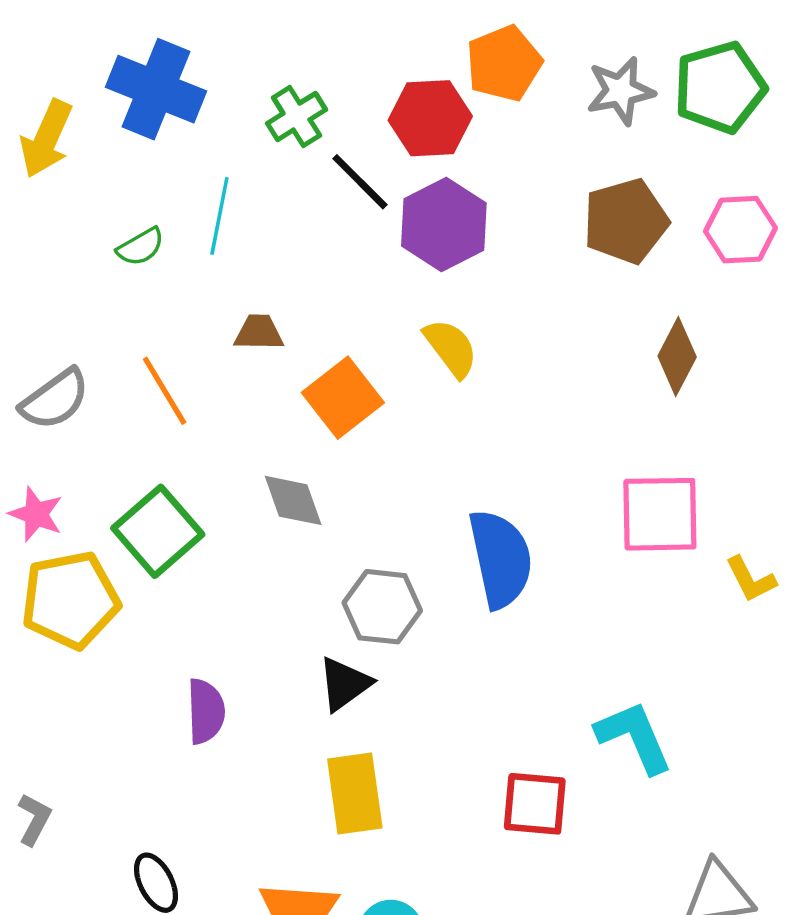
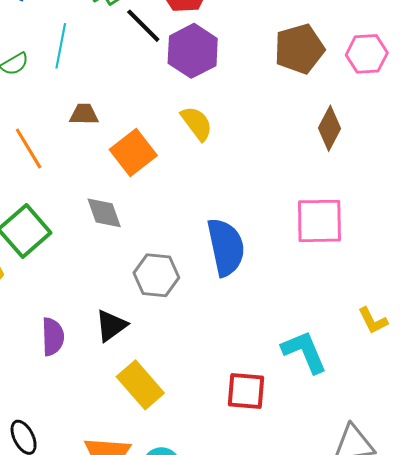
yellow L-shape: (751, 579) -> (373, 321), moved
black triangle: (345, 684) -> (111, 326), moved
yellow rectangle: (355, 794) -> (140, 385), turned -33

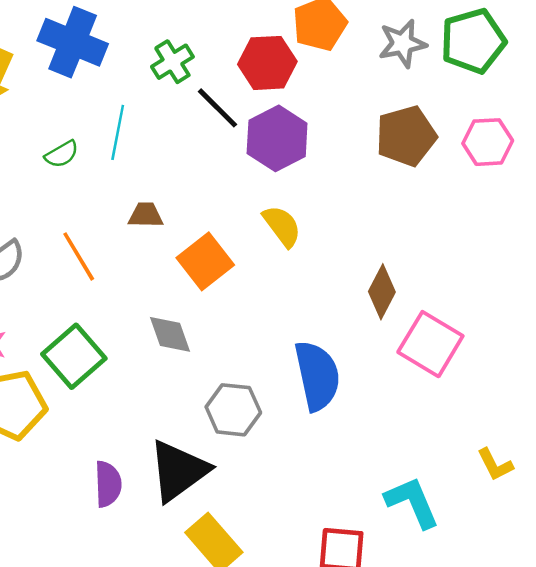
brown diamond: (329, 128) -> (382, 292), moved
pink square: (319, 221) -> (430, 344), turned 32
black triangle: (111, 326) -> (179, 471), size x1.6

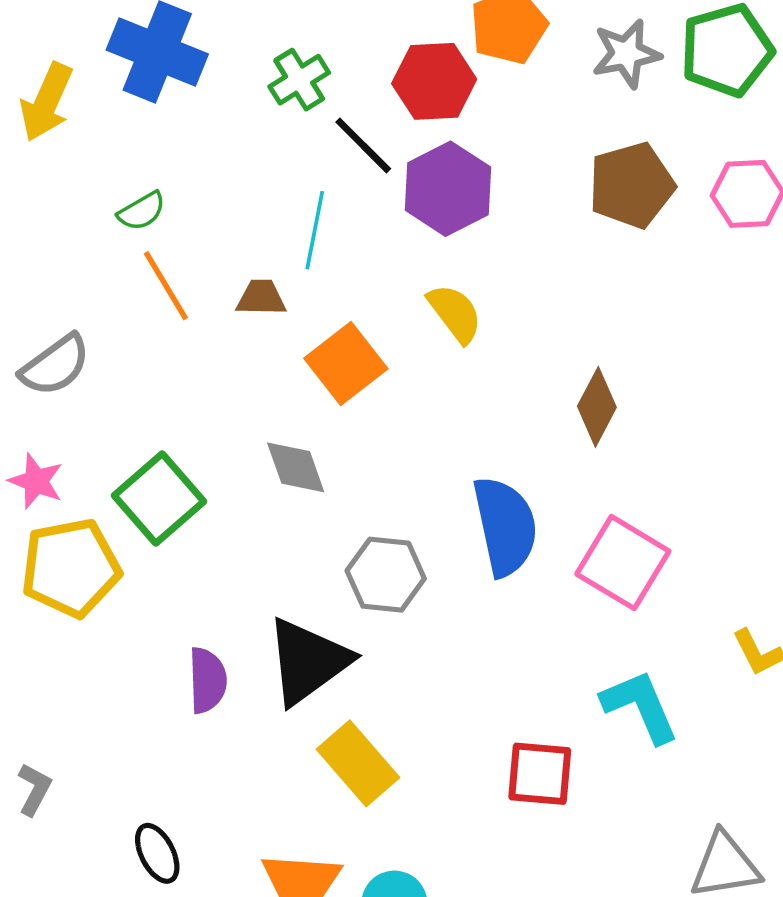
cyan line: (118, 132) -> (315, 230), moved
orange line: (79, 256) -> (166, 286), moved
pink square: (430, 344) -> (623, 563), moved

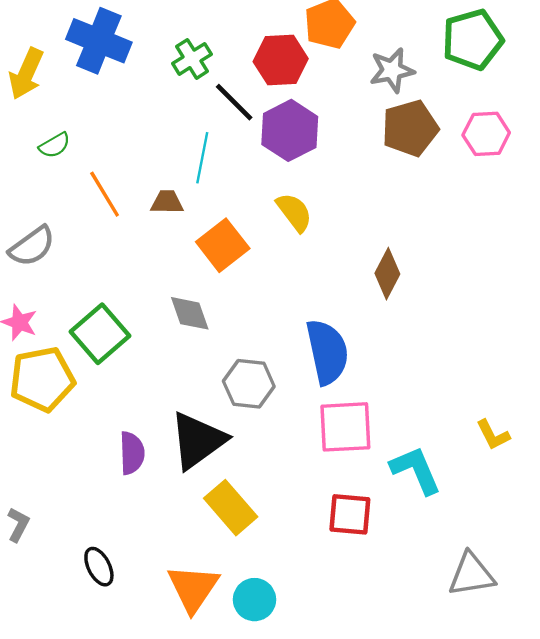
gray star: (626, 54) -> (392, 70), moved
green semicircle: (142, 211) -> (55, 145), moved
pink square: (623, 563) -> (345, 427), moved, turned -34

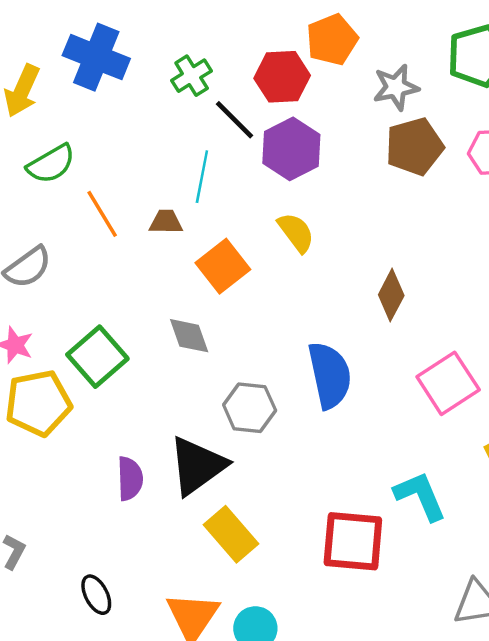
green semicircle: (55, 145) -> (51, 164), size x1.5
pink square: (345, 427) -> (448, 383), moved, turned -30
red square: (350, 514) -> (353, 541), size x1.4

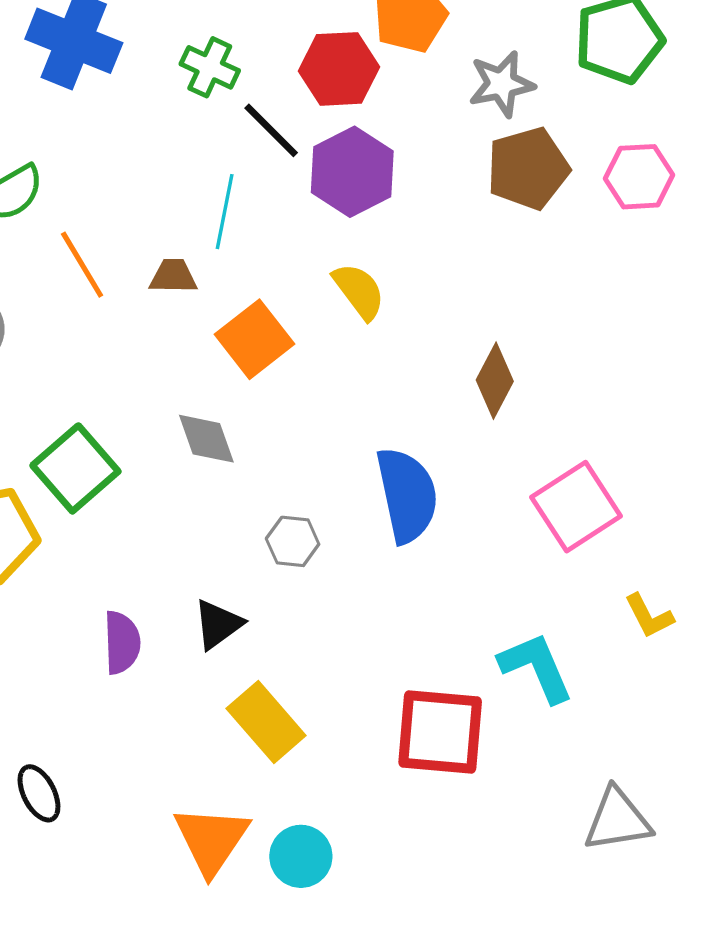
green cross: (192, 76) -> (210, 67), turned -33
gray hexagon: (250, 408) -> (293, 541), size x0.7
black triangle: (197, 466) -> (218, 624), size x0.6
black ellipse: (96, 595) -> (39, 793), moved

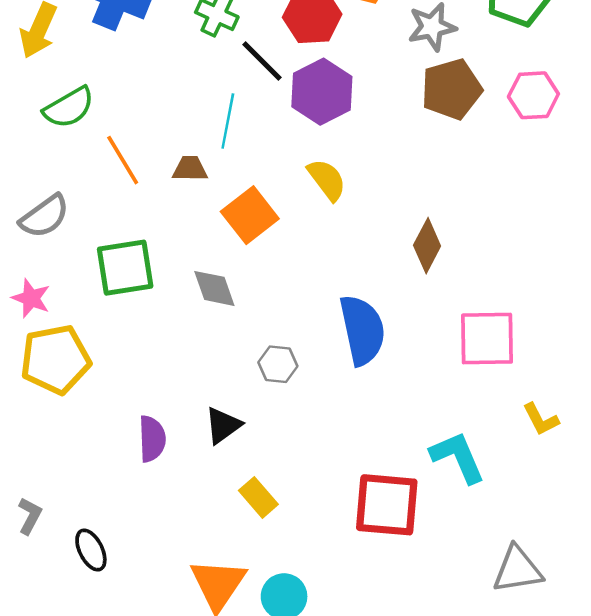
green square: (75, 468) -> (125, 268), moved, turned 32
pink square: (576, 507) -> (487, 339), turned 32
yellow rectangle: (266, 722) -> (258, 497), size x0.7

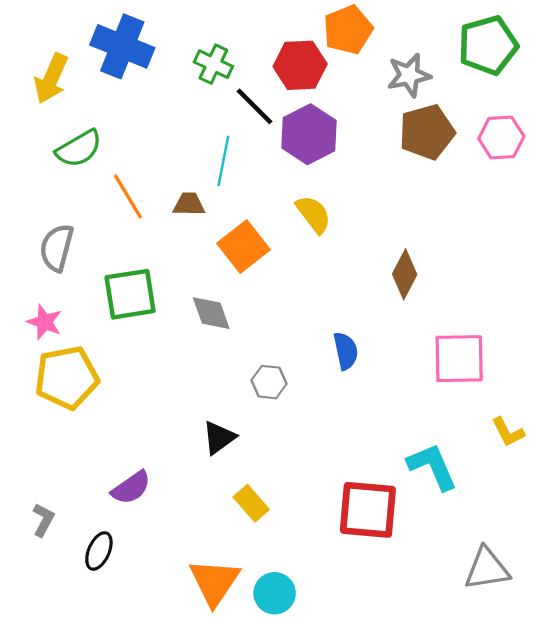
gray semicircle: (44, 216) -> (57, 248), turned 141
blue semicircle: (362, 330) -> (346, 351), size x0.6
purple semicircle: (152, 439) -> (131, 488), moved, turned 57
black ellipse: (91, 550) -> (99, 551), turned 51

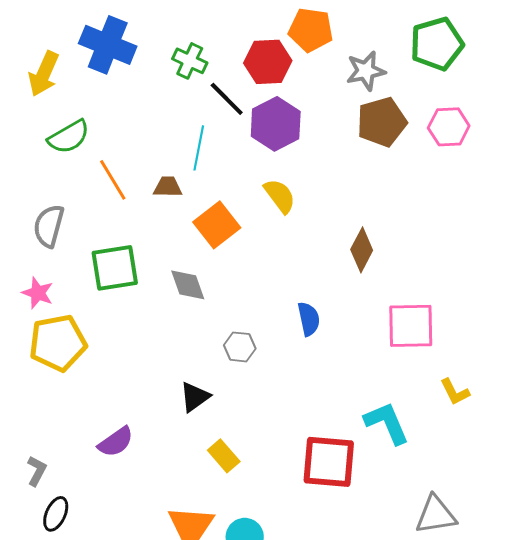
orange pentagon: (348, 30) -> (311, 30), turned 30
black ellipse: (99, 551) -> (56, 514), moved

